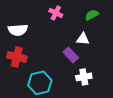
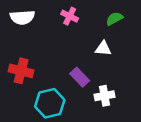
white semicircle: (18, 30) -> (22, 17), moved
purple rectangle: (71, 55) -> (80, 77), moved

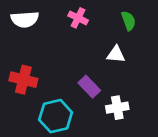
green semicircle: (114, 19) -> (128, 21), turned 98

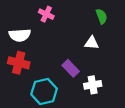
pink cross: (78, 18) -> (46, 14), moved
white semicircle: (25, 19) -> (20, 35), moved

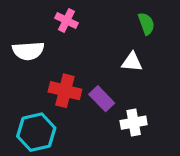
red cross: (19, 63) -> (65, 91), moved
cyan hexagon: (44, 91) -> (36, 132), moved

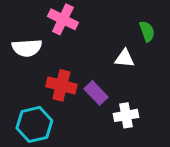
pink cross: (67, 20) -> (63, 19), size x1.4
green semicircle: (146, 24) -> (147, 31), moved

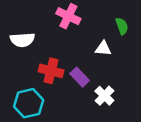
pink cross: (63, 19) -> (68, 16), moved
white cross: (126, 115) -> (104, 96), turned -36

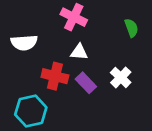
white triangle: (103, 48) -> (79, 52), moved
white cross: (104, 96) -> (121, 77), moved

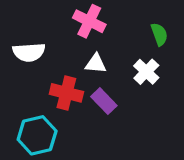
white cross: (121, 77) -> (146, 72), moved

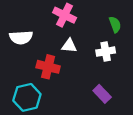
white cross: (146, 72) -> (106, 52), turned 36
purple rectangle: (104, 101) -> (102, 94), moved

